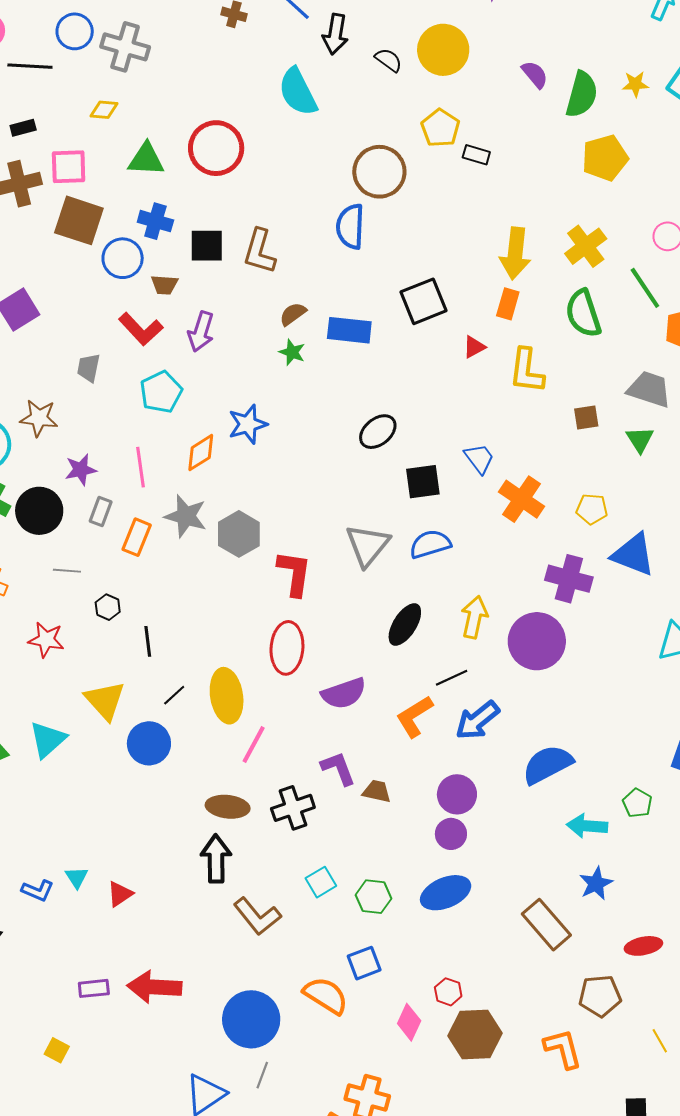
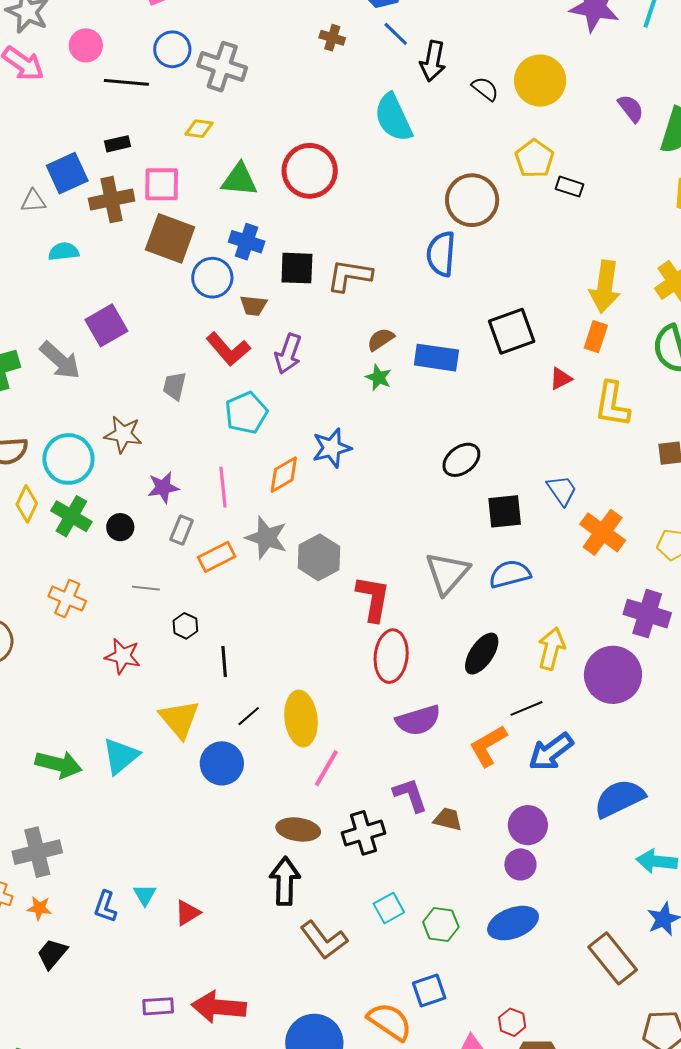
brown L-shape: (259, 251) -> (349, 276), turned 81
black circle: (39, 511) -> (120, 527), size x0.6
orange rectangle: (137, 537) -> (217, 557), turned 39
red ellipse: (287, 648) -> (391, 656), moved
blue L-shape: (38, 891) -> (105, 907), turned 84

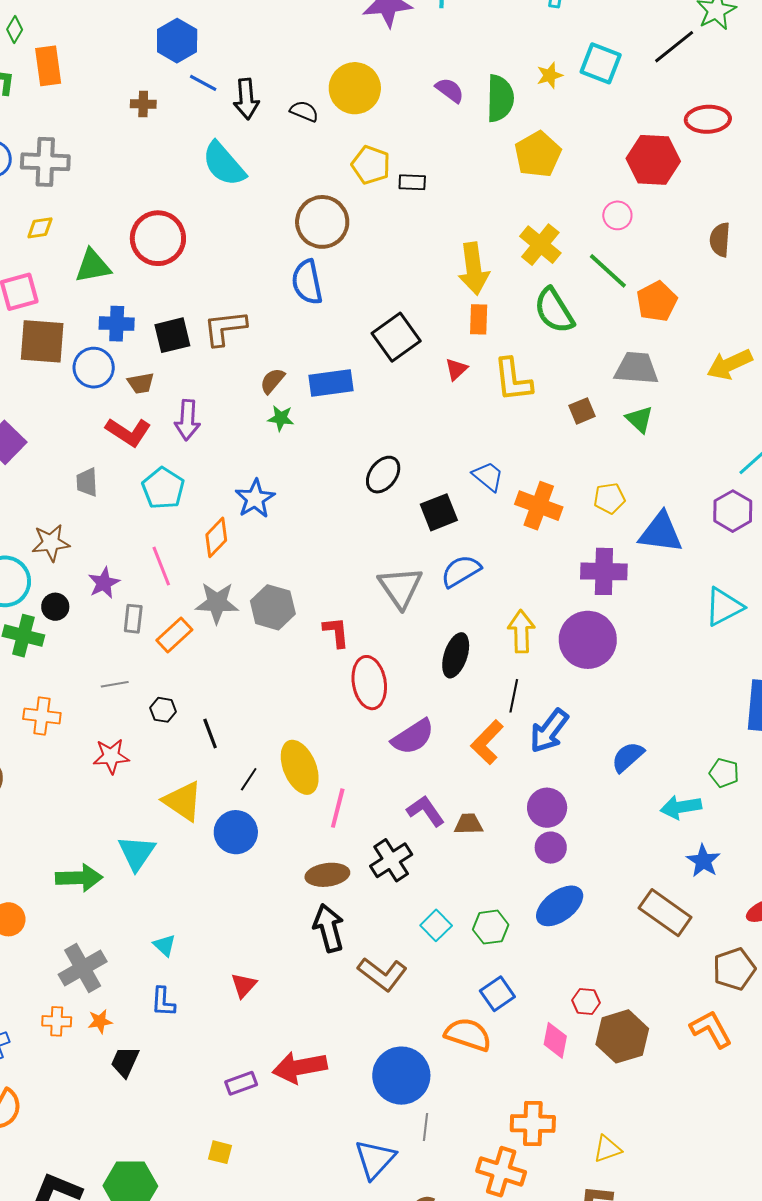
black circle: (120, 527) -> (55, 607), moved
red L-shape: (373, 598) -> (336, 632), size x0.7
black line: (527, 708) -> (514, 696), turned -40
blue semicircle: (619, 798) -> (628, 757), size x0.7
cyan triangle: (145, 895) -> (165, 945), moved

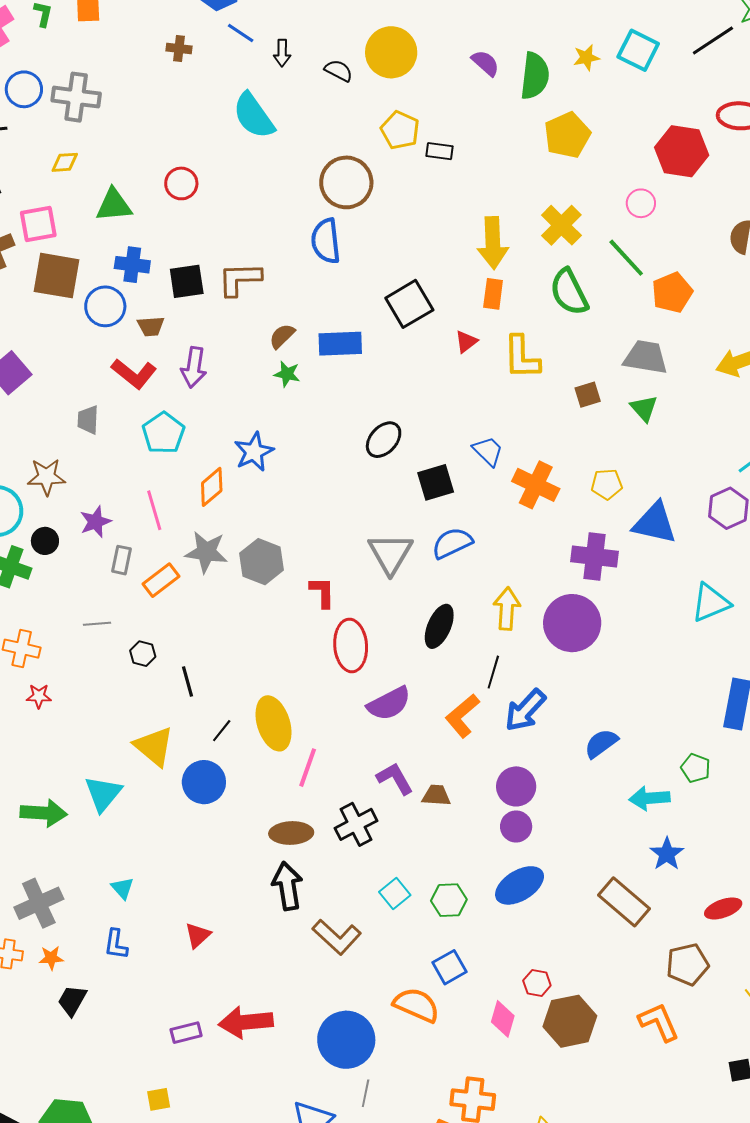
black arrow: (246, 99) -> (282, 53), size x0.7
red circle: (158, 238) -> (181, 183), size x0.6
red star: (111, 756) -> (39, 696), moved, size x0.7
yellow square: (220, 1152) -> (159, 1099), turned -30

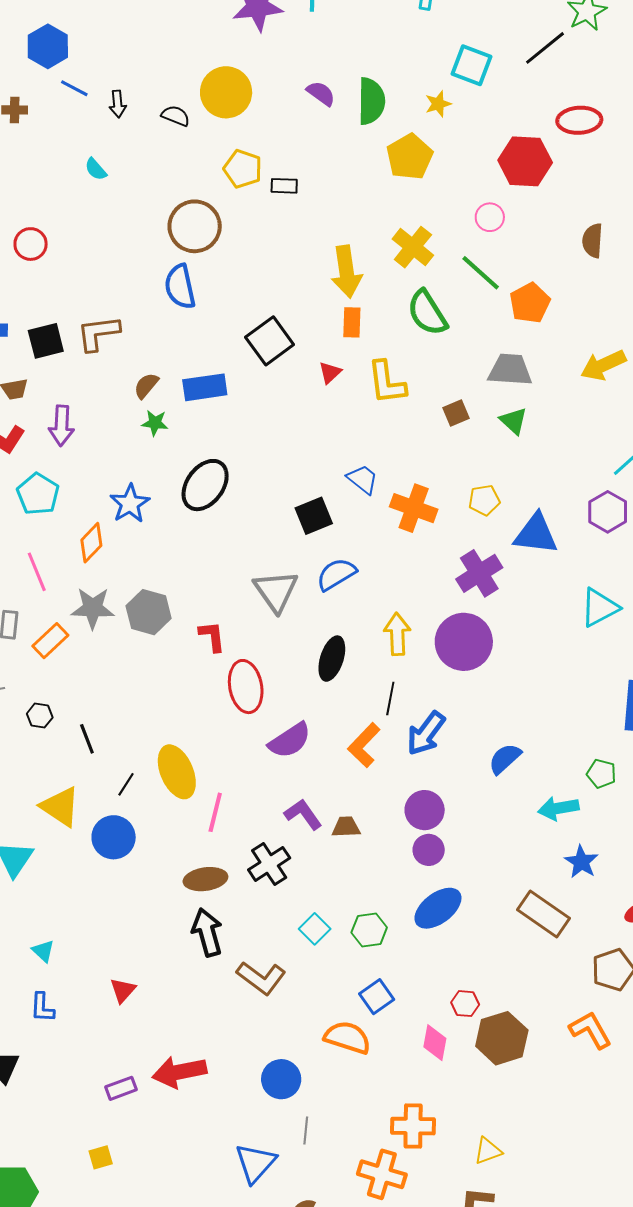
yellow star: (586, 58) -> (438, 104), moved
cyan semicircle: (254, 116) -> (96, 169), size x0.5
black ellipse: (384, 440) -> (205, 485), moved, size x1.4
purple cross: (595, 557) -> (479, 573), turned -33
blue circle: (346, 1040) -> (281, 1079), size x0.7

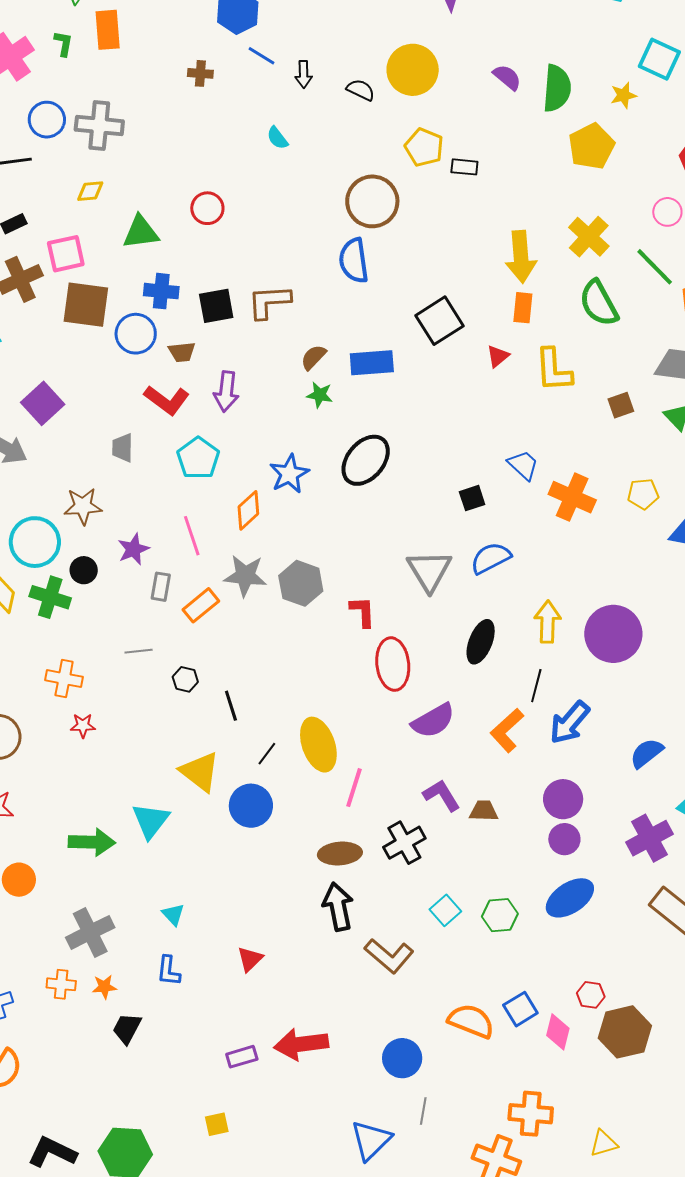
black square: (314, 516) -> (472, 498), size x0.7
purple cross: (479, 573) -> (650, 838), moved
blue square: (377, 997) -> (520, 1009), moved

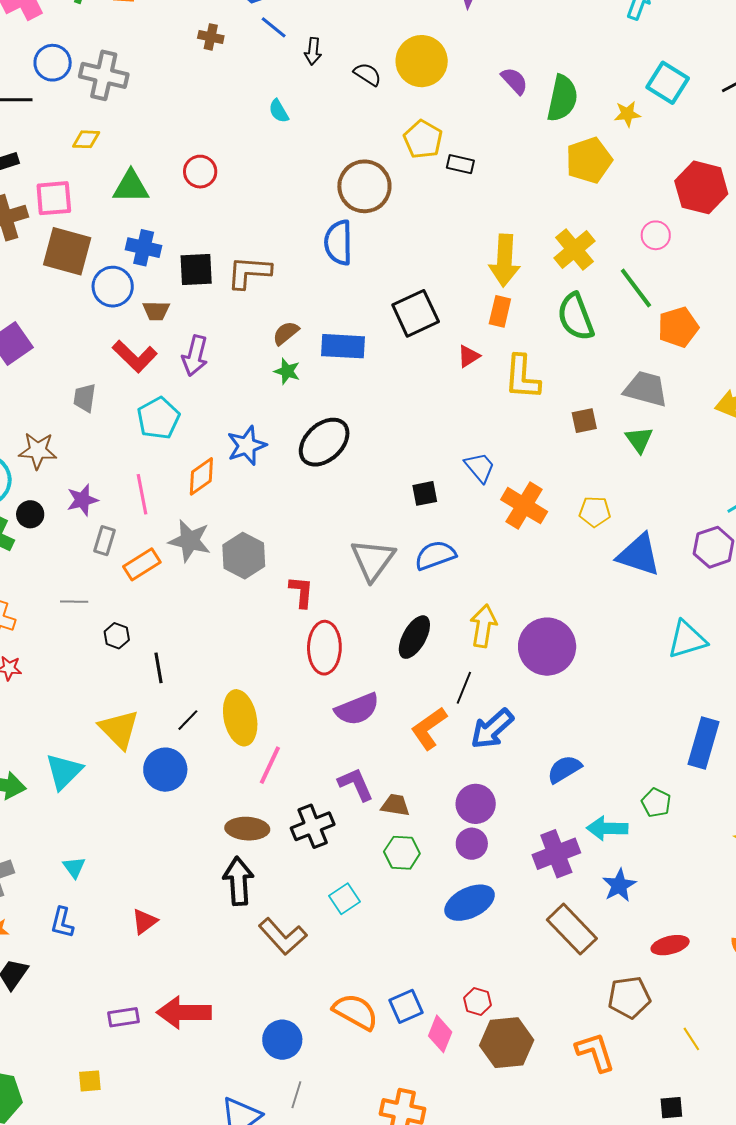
green hexagon: (500, 915) -> (402, 853), moved

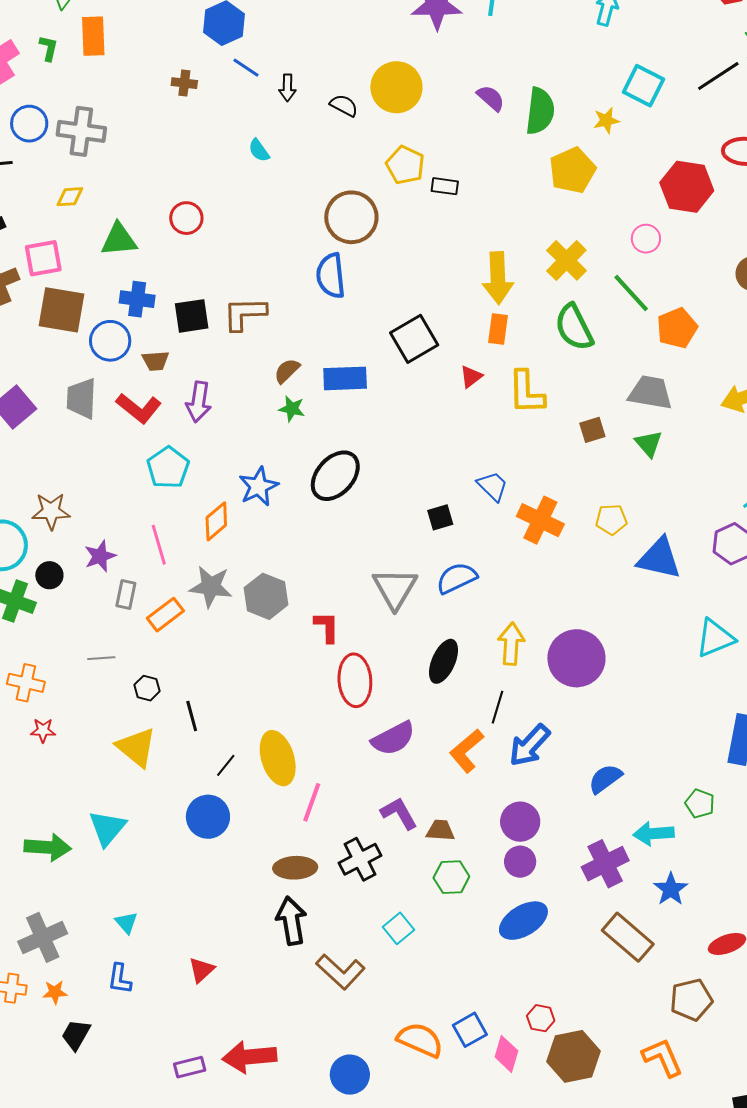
gray trapezoid: (85, 398) -> (81, 398), moved, size x1.4
yellow triangle: (119, 729) -> (136, 747), moved

